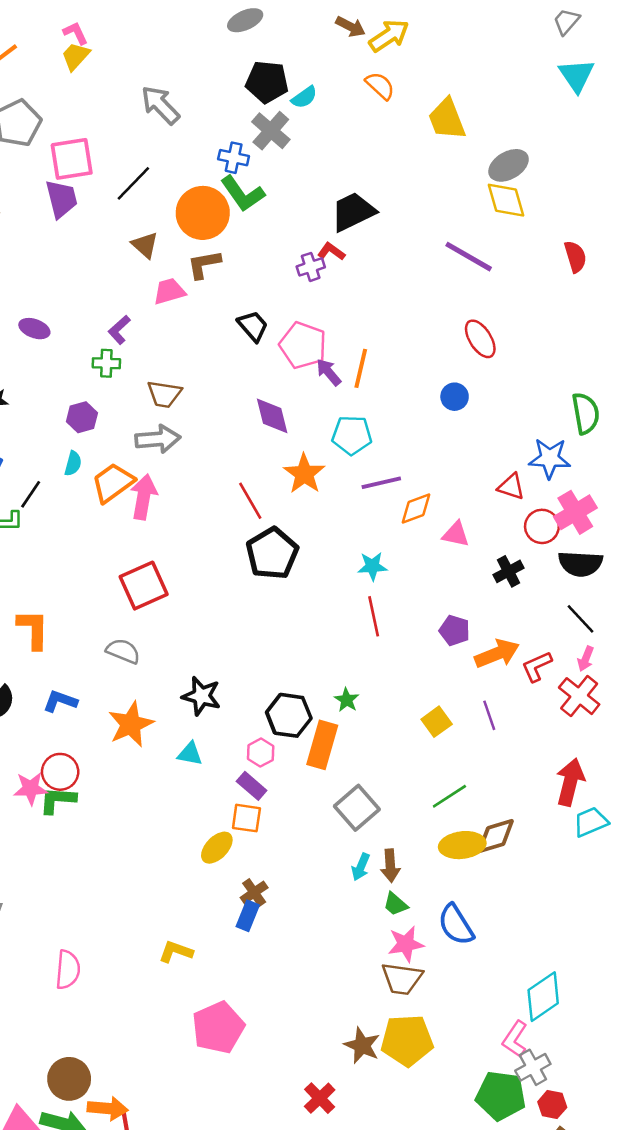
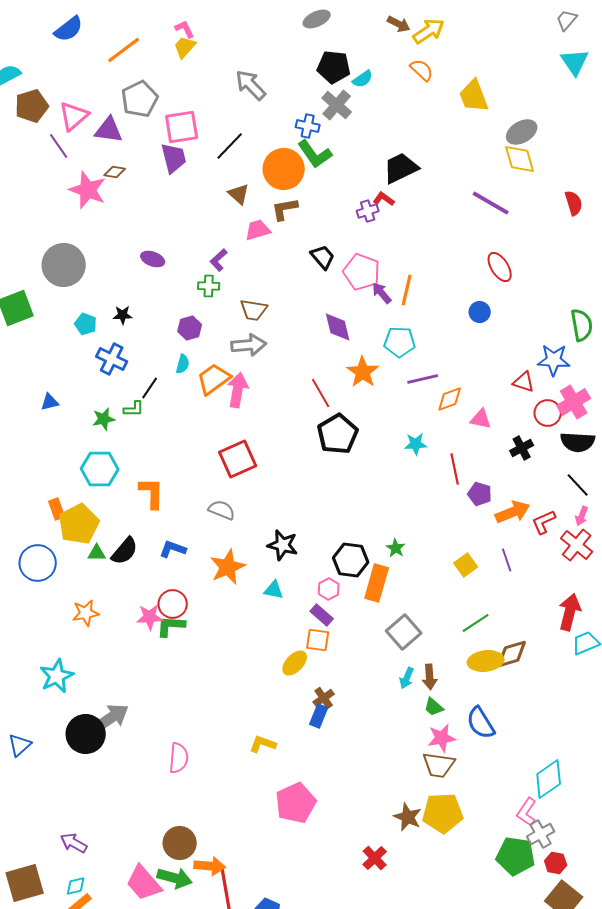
red line: (374, 616) -> (455, 469), moved

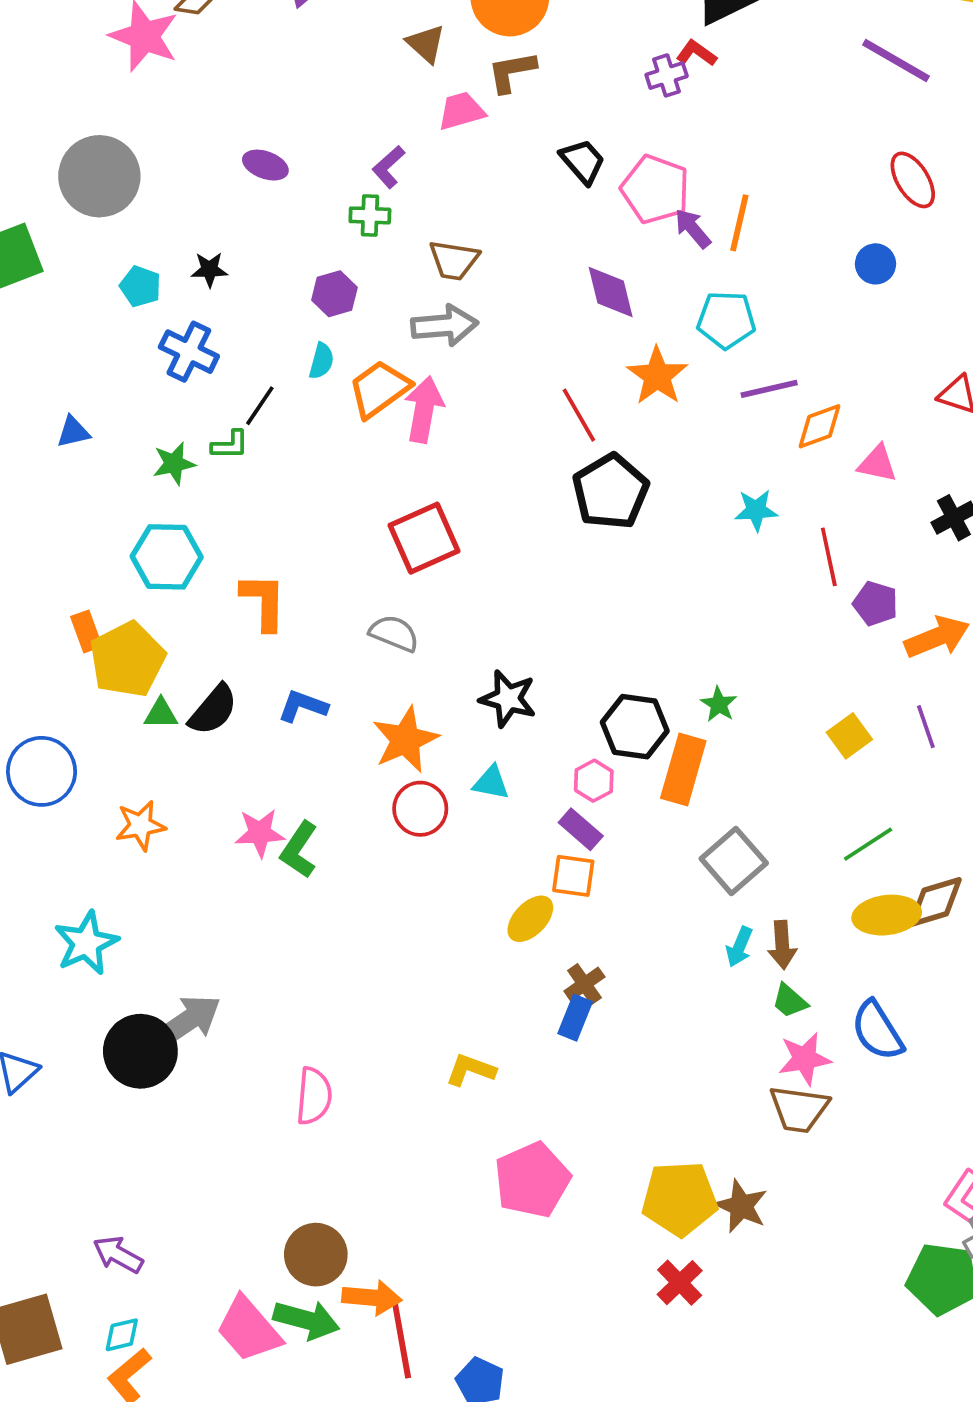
blue circle: (38, 563) -> (42, 771), moved
red circle: (173, 604) -> (420, 809), moved
green L-shape: (171, 626) -> (299, 850), turned -60
yellow pentagon: (443, 813) -> (680, 1199), moved

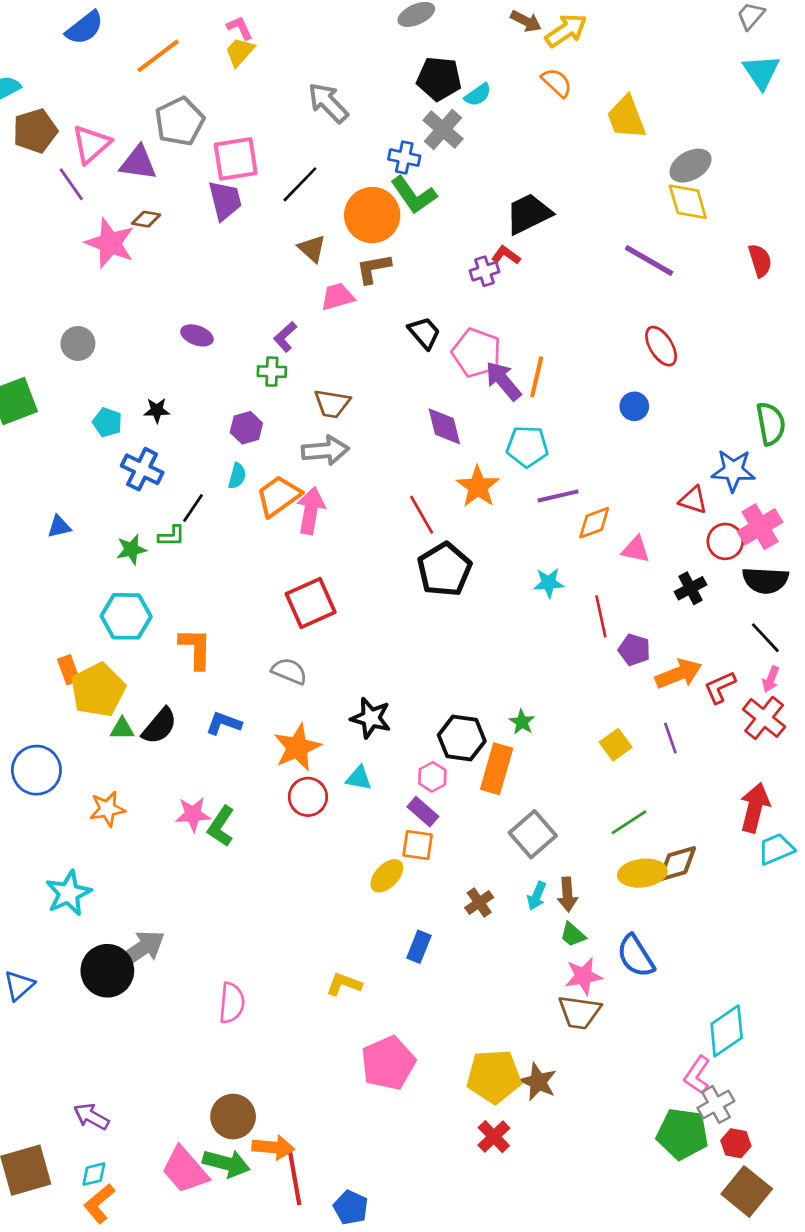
gray circle: (99, 176) -> (78, 343), size x0.6
purple arrow: (693, 228) -> (503, 381), size x1.4
brown cross: (584, 984) -> (479, 903), moved

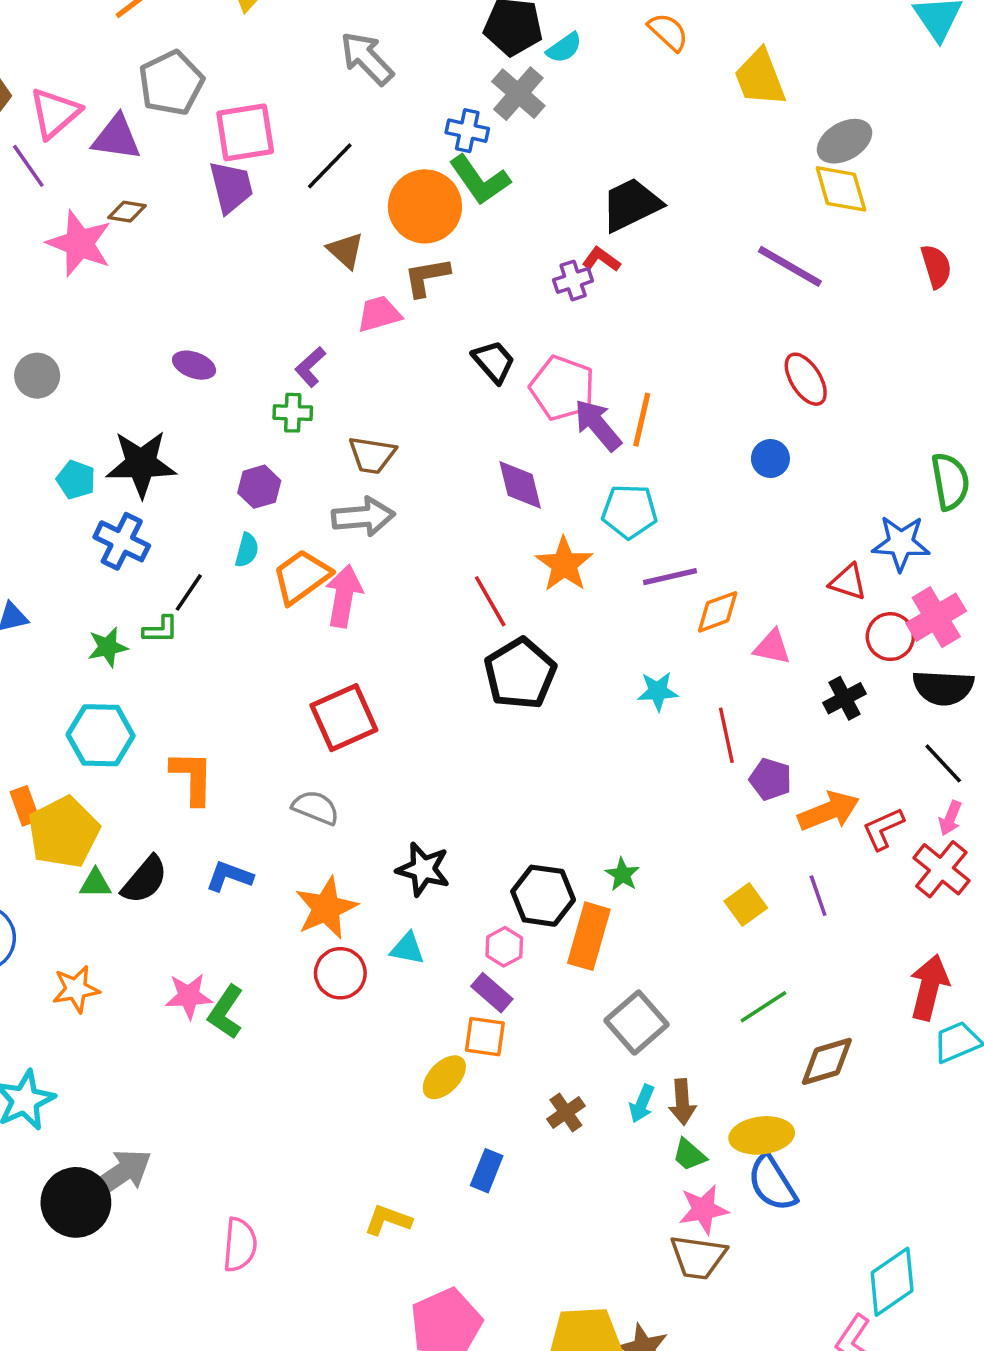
black star: (157, 410) -> (141, 464), size x2.0
yellow ellipse: (642, 873) -> (762, 1135), moved

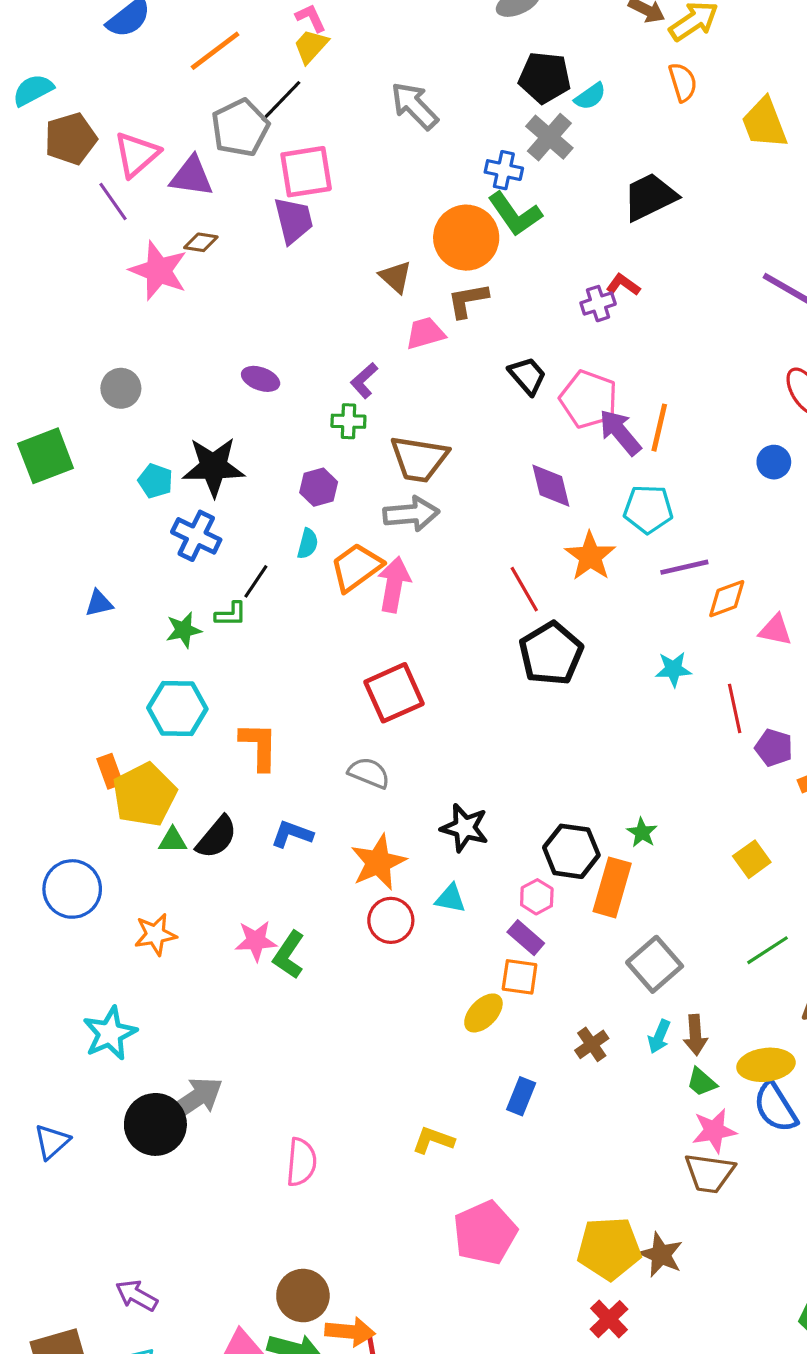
orange semicircle: (668, 32) -> (683, 82), turned 30
black line: (330, 166) -> (281, 101), moved
black trapezoid: (631, 205) -> (650, 197), moved
brown trapezoid: (372, 455) -> (419, 459), size x1.4

